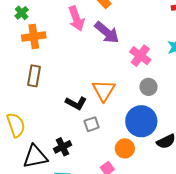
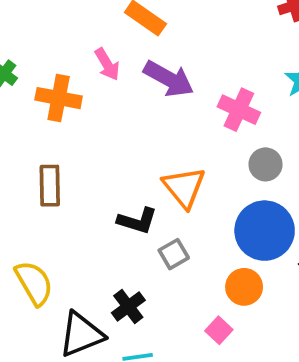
pink arrow: (76, 19) -> (107, 64), size x0.7
orange cross: (34, 37) -> (59, 98), moved, turned 30

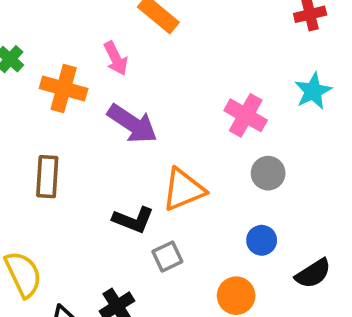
purple arrow: (169, 79) -> (132, 124), moved
orange triangle: (184, 187) -> (183, 190), turned 42
blue circle: (265, 231) -> (262, 240), size x0.5

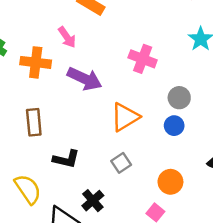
pink cross: (246, 115) -> (143, 59), moved
black L-shape: (133, 220) -> (66, 159), moved
blue circle: (262, 240) -> (174, 126), moved

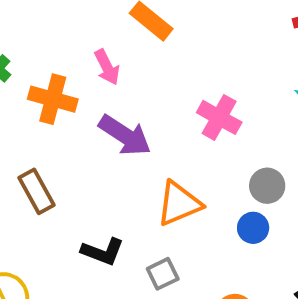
brown rectangle: (34, 122) -> (37, 191), turned -32
black L-shape: (66, 159) -> (103, 252), moved

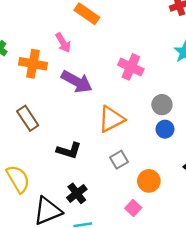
blue circle: (253, 228) -> (165, 129), moved
gray square: (163, 274) -> (119, 160), moved

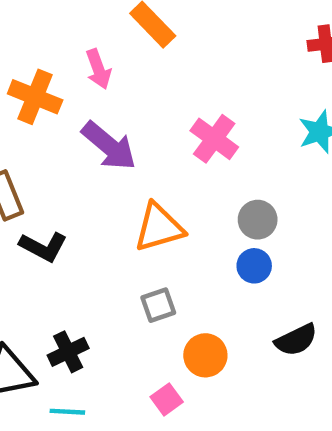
black L-shape: (69, 150) -> (43, 247), moved

